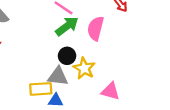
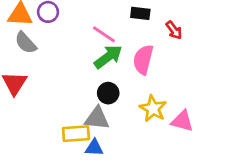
yellow star: (84, 68) -> (153, 108), moved
pink triangle: (110, 91) -> (182, 121), moved

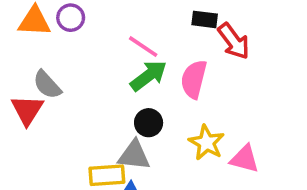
black rectangle: (140, 13) -> (205, 19), moved
red arrow: (174, 30) -> (234, 41), size x1.5
gray semicircle: (26, 43) -> (47, 85), moved

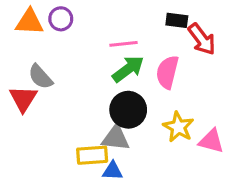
pink line: (143, 47) -> (123, 44), turned -40
black circle: (149, 123) -> (128, 110), size x1.5

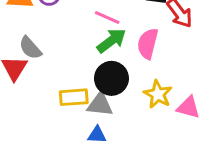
pink line: (123, 44) -> (107, 17), turned 30
yellow rectangle: (92, 155) -> (74, 97), moved

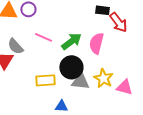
pink line: (107, 17) -> (43, 37), moved
gray triangle: (100, 104) -> (80, 81), moved

